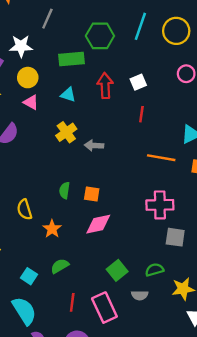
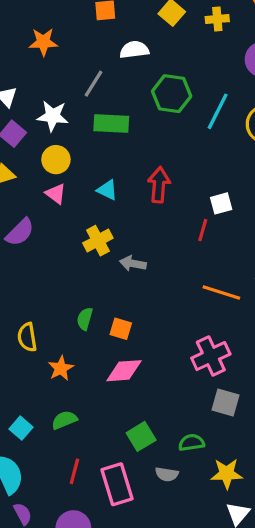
green hexagon: (100, 36) -> (172, 94), moved
green rectangle: (71, 59) -> (111, 123), moved
white square: (138, 82) -> (221, 203), moved
pink cross: (160, 205) -> (211, 356), turned -32

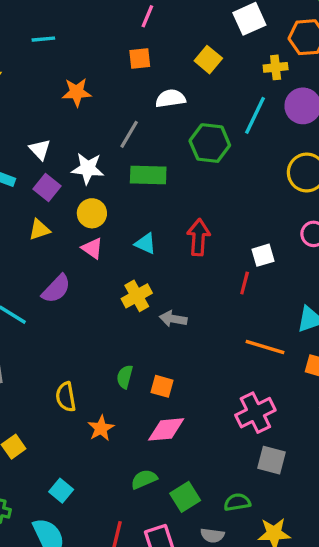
yellow cross: (217, 19) -> (276, 67), moved
cyan line: (218, 111) -> (255, 115), moved
green semicircle: (64, 420) -> (144, 479), moved

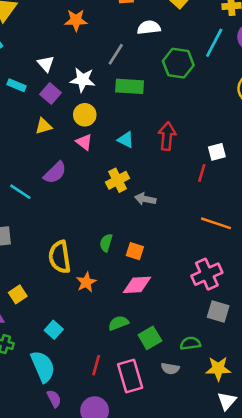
yellow semicircle: (66, 397) -> (60, 257), size x1.4

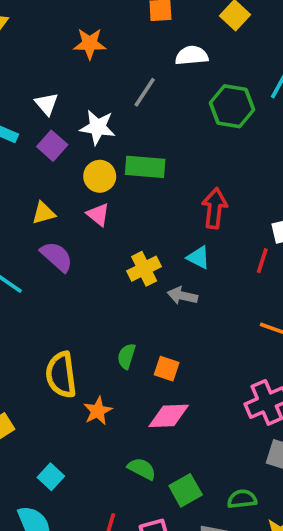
green rectangle: (130, 86) -> (145, 167), moved
yellow triangle: (43, 126) -> (44, 213), moved
cyan triangle: (126, 140) -> (199, 257), moved
purple semicircle: (55, 173) -> (57, 257), turned -95
green semicircle: (118, 323) -> (142, 469), turned 48

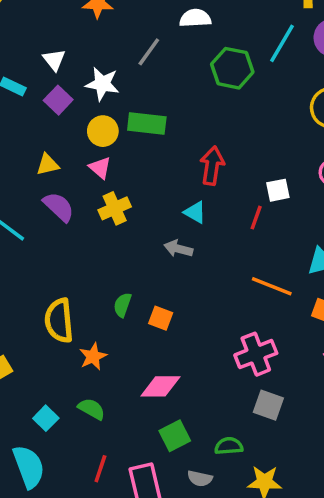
yellow cross: (144, 269) -> (115, 208), moved
pink diamond: (169, 416) -> (160, 386), moved
green semicircle: (142, 469) -> (92, 409), moved

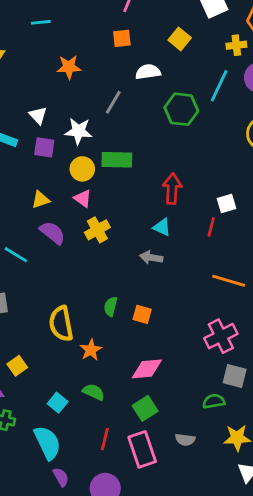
purple square: (58, 100) -> (44, 147), turned -30
green square: (175, 436) -> (145, 408), moved
green semicircle: (229, 446) -> (214, 401), moved

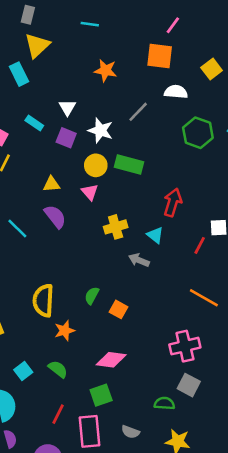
orange square: (122, 38) -> (160, 56), size x1.5
yellow cross: (97, 230) -> (116, 227), moved

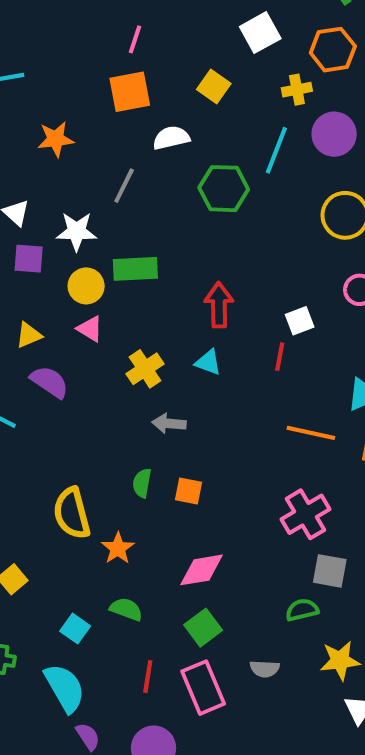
gray arrow: (139, 260) -> (169, 423), moved

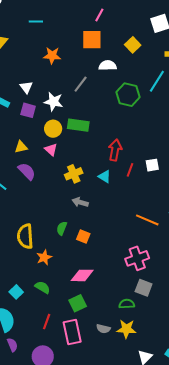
red line: (280, 357) -> (130, 170), moved
yellow star: (340, 661) -> (126, 329), moved

